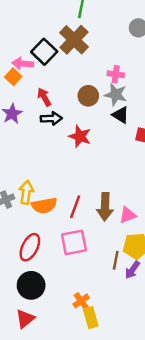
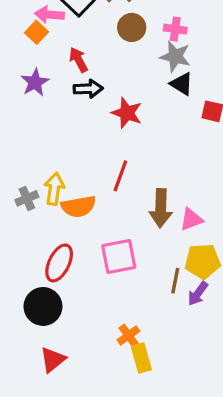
brown circle: (88, 96) -> (132, 27), moved
red line: (75, 207) -> (120, 176), moved
black circle: (31, 285) -> (43, 306), moved

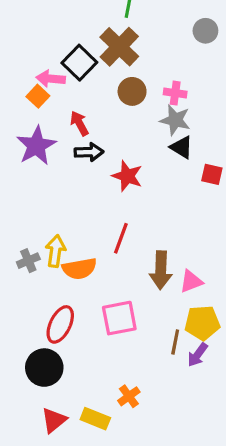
purple star: (35, 82) -> (36, 146), size x1.4
yellow rectangle: (141, 358) -> (95, 419), moved, turned -52

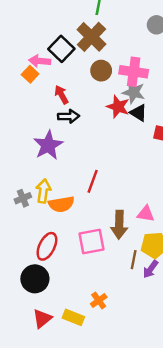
pink cross: (175, 93) -> (134, 72), size x1.6
purple star: (36, 146) -> (48, 145), moved
red star: (127, 176) -> (118, 107), moved
brown arrow: (161, 270) -> (119, 225), moved
pink triangle: (191, 281) -> (146, 214), turned 30

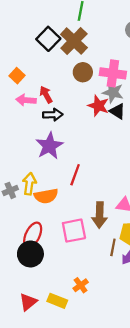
black square: (61, 49) -> (48, 39), moved
pink arrow: (40, 61) -> (26, 100), moved
purple star: (48, 145) -> (49, 146), moved
black circle: (35, 279) -> (30, 254), moved

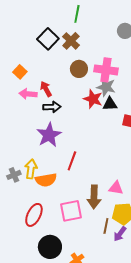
brown cross: (74, 41) -> (71, 41), size x0.7
black triangle: (117, 111) -> (110, 104), turned -35
black circle: (30, 254) -> (50, 247), moved

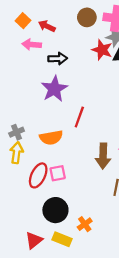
red arrow: (46, 89) -> (47, 26), moved, turned -35
yellow arrow: (31, 169) -> (17, 153), moved
pink square: (71, 211) -> (58, 173), moved, size x0.7

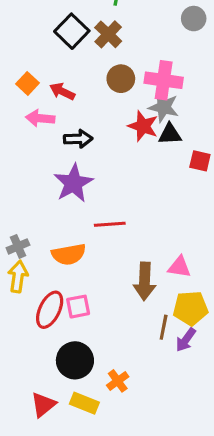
red line: (79, 117) -> (110, 224), turned 66

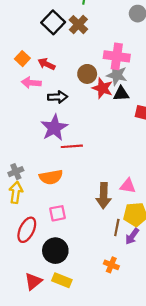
brown circle: (121, 79) -> (87, 74), moved
red line: (110, 224) -> (72, 146), moved
red ellipse: (50, 310) -> (27, 230), moved
orange cross: (118, 381) -> (111, 265), moved, turned -32

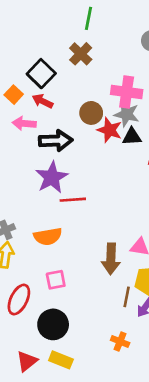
black square: (53, 22) -> (41, 74), moved
black arrow: (58, 97) -> (56, 141), size x1.4

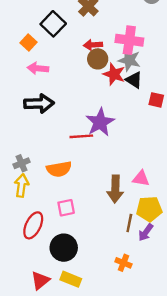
red arrow: (43, 101) -> (93, 45), moved, turned -30
black triangle: (132, 137) -> (134, 80), turned 36
black arrow: (56, 141) -> (39, 103), moved
purple star: (52, 177) -> (100, 122), moved

